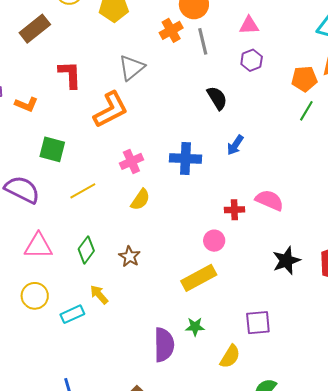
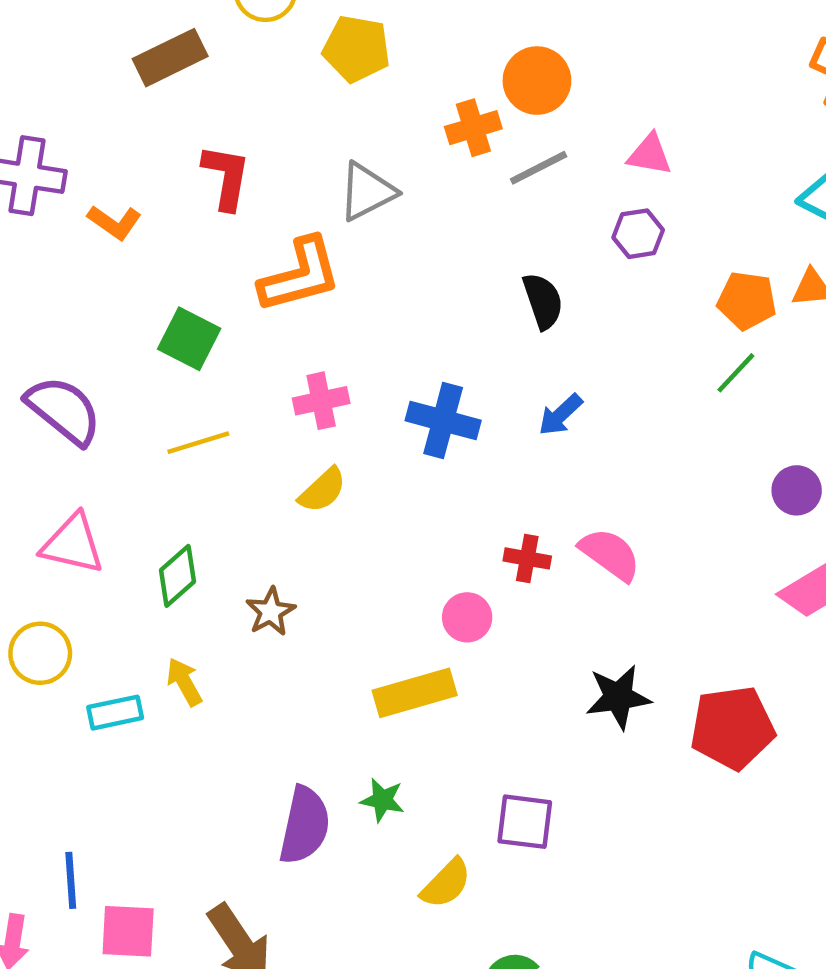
gray line: (203, 41) -> (539, 168), turned 64
green square: (52, 149) -> (189, 339), moved

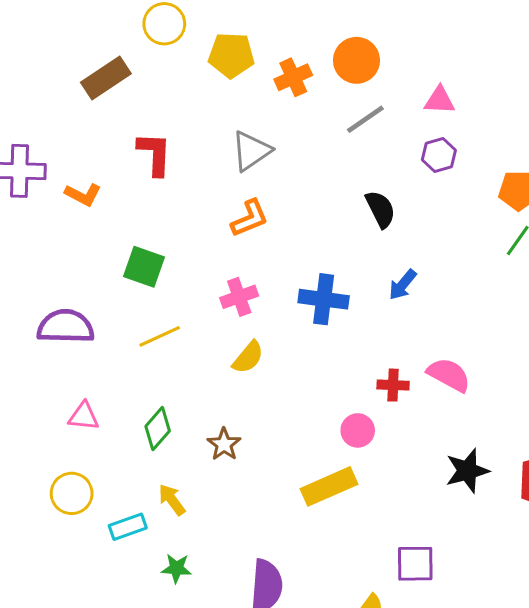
orange cross: (473, 128) -> (293, 77), moved
orange L-shape: (300, 275) -> (250, 218), moved, size x0.7
purple semicircle: (64, 410) -> (66, 327), turned -30
pink triangle: (73, 544) -> (84, 416), size x0.7
green star: (382, 800) -> (177, 568), moved

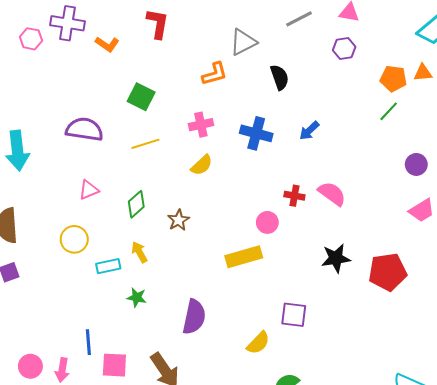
gray triangle: (251, 151) -> (243, 42), moved
black semicircle: (380, 209) -> (280, 77), moved
pink triangle: (84, 416) -> (89, 190), turned -35

